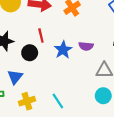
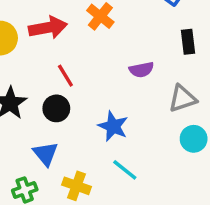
blue star: (63, 50) -> (113, 126), moved
yellow cross: (27, 101) -> (76, 186), turned -35

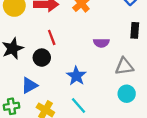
blue triangle: (46, 154) -> (29, 85), turned 30

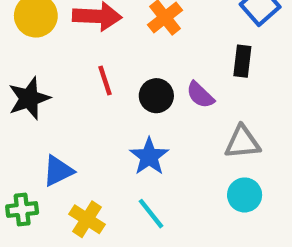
black rectangle: (135, 30) -> (242, 61), moved
purple semicircle: (101, 43) -> (200, 95), turned 42
black circle: (42, 58) -> (156, 96), moved

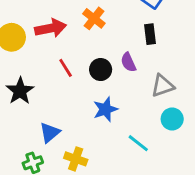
purple semicircle: (200, 95) -> (128, 62), turned 36
blue star: (149, 156) -> (105, 109), turned 30
cyan line: (151, 214) -> (138, 143), moved

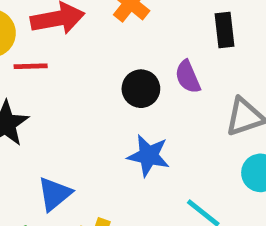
red line: (66, 68) -> (31, 66), moved, turned -60
blue star: (105, 109) -> (149, 156), turned 30

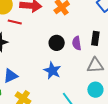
black rectangle: (225, 30) -> (95, 38), moved

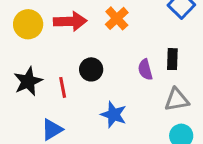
red line: (15, 22) -> (63, 87), moved, turned 72
black circle: (57, 43) -> (91, 69), moved

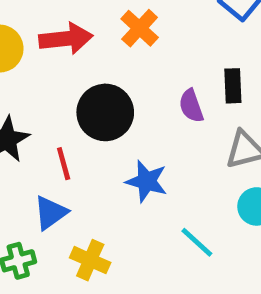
black circle: (91, 69) -> (105, 112), size x1.5
red line: (63, 87) -> (64, 164), moved

